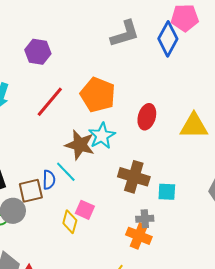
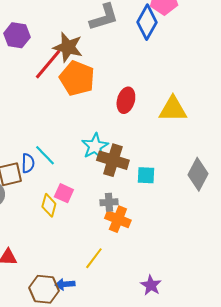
red line: (50, 102) -> (48, 64), moved
cyan star: (102, 136) -> (95, 146), moved
brown star: (80, 145) -> (68, 47), moved
gray cross: (145, 219) -> (109, 202), moved

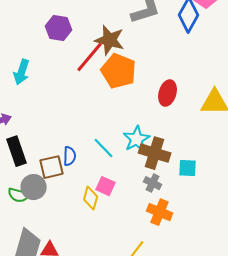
cyan line: (45, 155) -> (104, 148), moved
gray cross: (109, 202) -> (153, 183), moved, turned 30

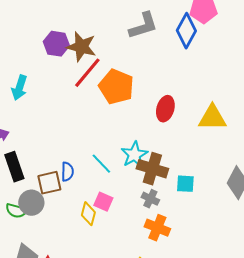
brown star: (110, 40) -> (81, 47), moved

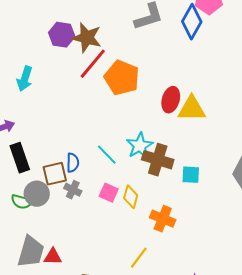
yellow triangle: (212, 118) -> (192, 109), moved
gray cross: (150, 199) -> (73, 190), moved
yellow diamond: (88, 214) -> (131, 197), moved

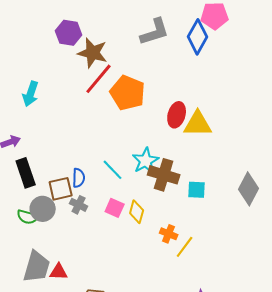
purple hexagon: (62, 35) -> (69, 33), moved
orange cross: (163, 219) -> (169, 234), size x0.7
yellow line: (139, 258) -> (185, 247), moved

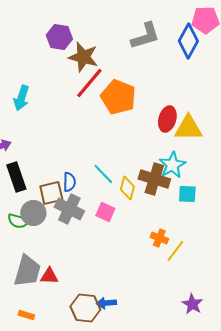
cyan star: (146, 161) -> (172, 165), moved
gray cross: (79, 205) -> (69, 209), size x1.6
yellow diamond: (137, 212) -> (127, 188), moved

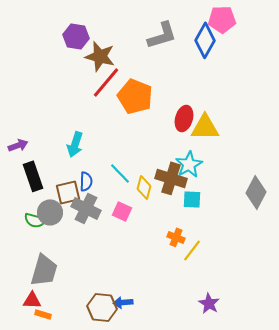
cyan arrow: (21, 98) -> (75, 144), moved
cyan square: (187, 194) -> (192, 199), moved
red triangle: (49, 276) -> (32, 300), moved

